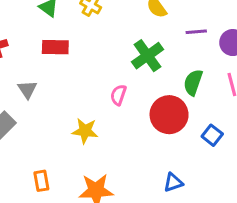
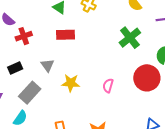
pink semicircle: (118, 95) -> (108, 86), moved
yellow star: (85, 131) -> (71, 83), moved

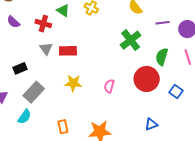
red rectangle: (65, 35) -> (68, 51), moved
red cross: (24, 36) -> (43, 24), moved, turned 35
gray triangle: (48, 65) -> (46, 49), moved

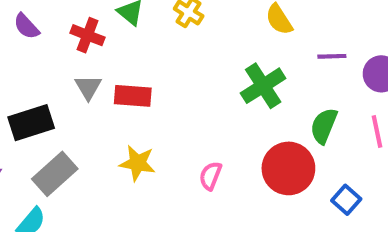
black rectangle: (20, 68) -> (31, 123), size x1.5

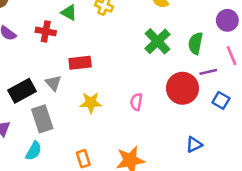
purple line: (332, 56) -> (208, 72), moved
gray triangle: (88, 87) -> (53, 83), moved
green semicircle: (324, 126) -> (196, 43), moved
gray rectangle: (55, 174) -> (42, 119), turned -56

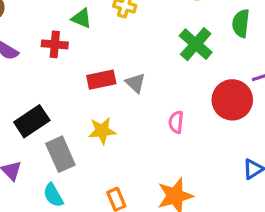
green semicircle: (196, 43) -> (241, 23), moved
gray triangle: (53, 83) -> (135, 83), moved
yellow star: (91, 103) -> (102, 131), moved
cyan semicircle: (34, 151) -> (53, 195), turned 126

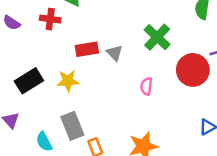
green cross: (196, 44) -> (157, 37), moved
yellow star: (102, 131) -> (68, 81), moved
gray rectangle: (60, 154) -> (72, 126), moved

